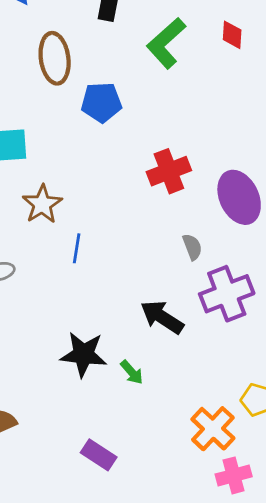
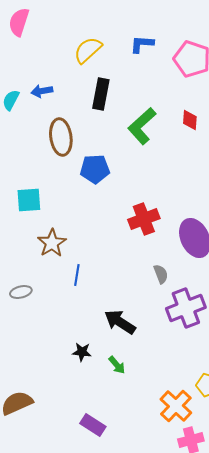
black arrow: (162, 317) -> (120, 322), moved
black star: (83, 354) -> (82, 352), size x0.6

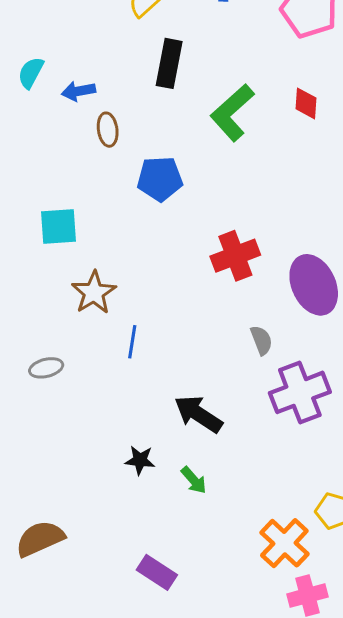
blue arrow: (42, 91) -> (78, 91), moved
brown ellipse: (61, 137) -> (108, 130), size x0.6

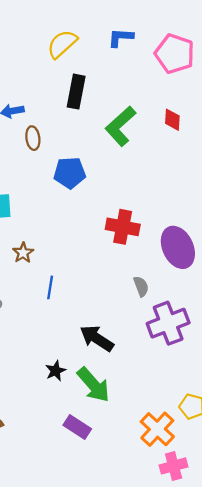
red cross: (235, 256) -> (123, 227), turned 32
brown star: (94, 293) -> (23, 253), size x0.7
black star: (140, 460) -> (56, 371), turned -30
green arrow: (194, 480) -> (93, 385), size x1.8
purple rectangle: (157, 572) -> (77, 427), moved

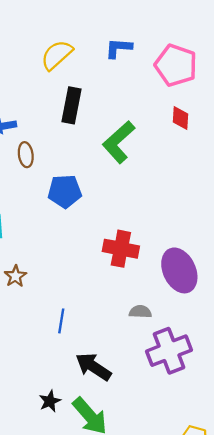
red diamond: (172, 120) -> (180, 118), moved
gray semicircle: (141, 286) -> (140, 312), turned -66
blue line: (50, 287) -> (61, 321), moved

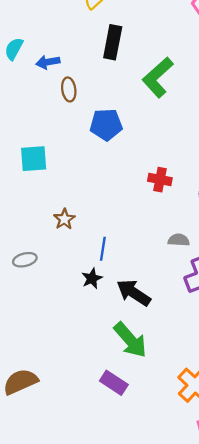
red cross: (121, 249) -> (160, 180), size x0.7
brown star: (15, 276) -> (64, 219), moved
black star: (50, 401) -> (92, 278), moved

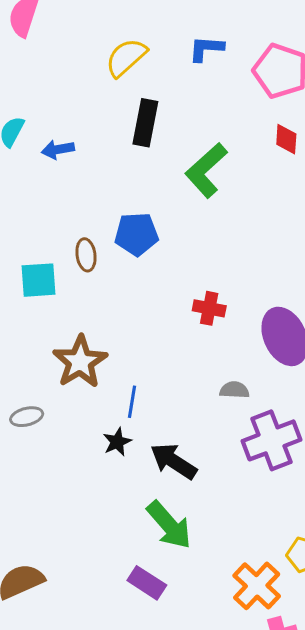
brown ellipse: (69, 89) -> (86, 255), moved
brown star: (64, 219) -> (80, 362), size x1.8

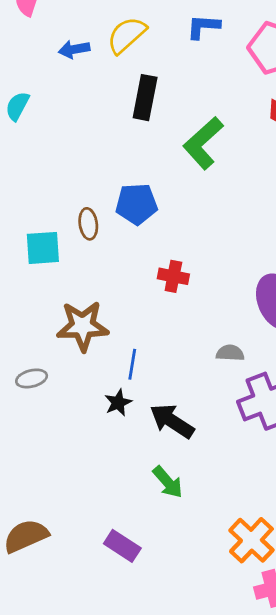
blue arrow: (58, 149) -> (74, 49), moved
red cross: (209, 308) -> (173, 276), moved
brown star: (80, 362) -> (83, 326), turned 30
green arrow: (169, 525) -> (168, 482), size x0.7
purple rectangle: (147, 583) -> (122, 546), moved

